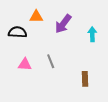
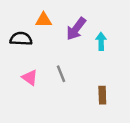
cyan arrow: (92, 34) -> (101, 41), moved
pink triangle: (25, 64) -> (30, 78), turned 32

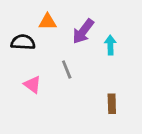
gray line: (61, 74) -> (67, 70), moved

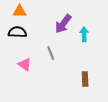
orange triangle: (48, 22) -> (19, 11), moved

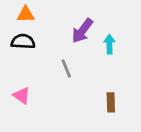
pink triangle: (25, 64) -> (22, 96), moved

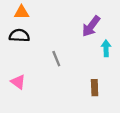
purple arrow: (82, 31) -> (91, 26), moved
cyan arrow: (109, 44) -> (106, 48), moved

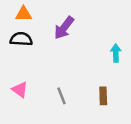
purple arrow: (91, 26) -> (64, 28), moved
gray line: (56, 59) -> (61, 96), moved

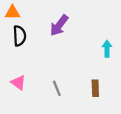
orange triangle: (24, 14) -> (12, 13), moved
black semicircle: (21, 39) -> (19, 36), turned 84

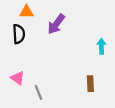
orange triangle: (12, 13) -> (26, 12), moved
gray line: (57, 88) -> (39, 92), moved

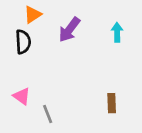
orange triangle: (26, 12) -> (33, 15), turned -32
cyan arrow: (101, 46) -> (117, 32), moved

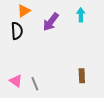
cyan arrow: (117, 32) -> (81, 15), moved
pink triangle: (22, 96) -> (16, 81), moved

